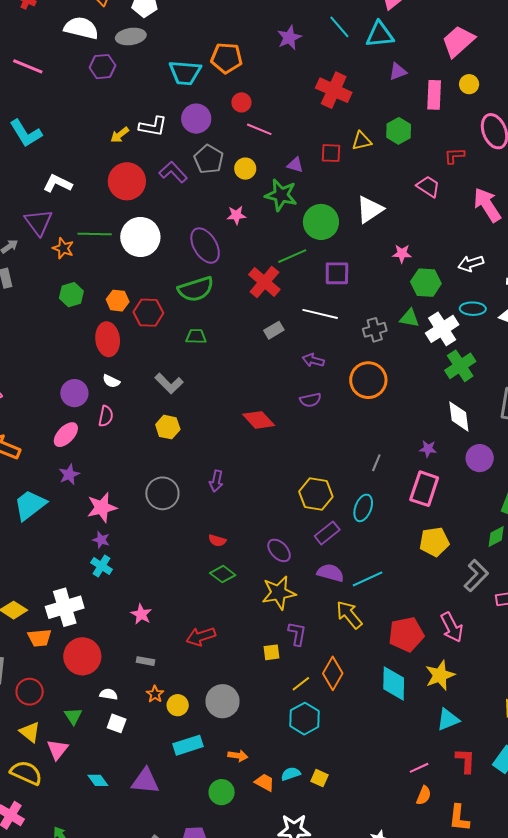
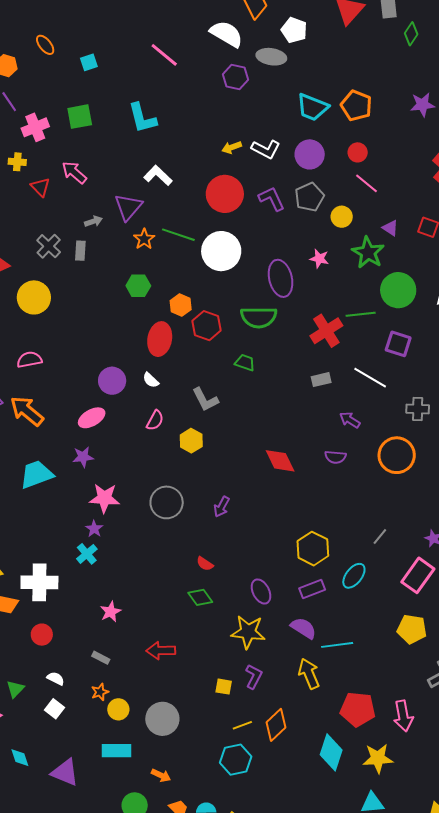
pink semicircle: (106, 416) -> (155, 420), moved
red circle: (82, 656) -> (42, 635), size x0.6

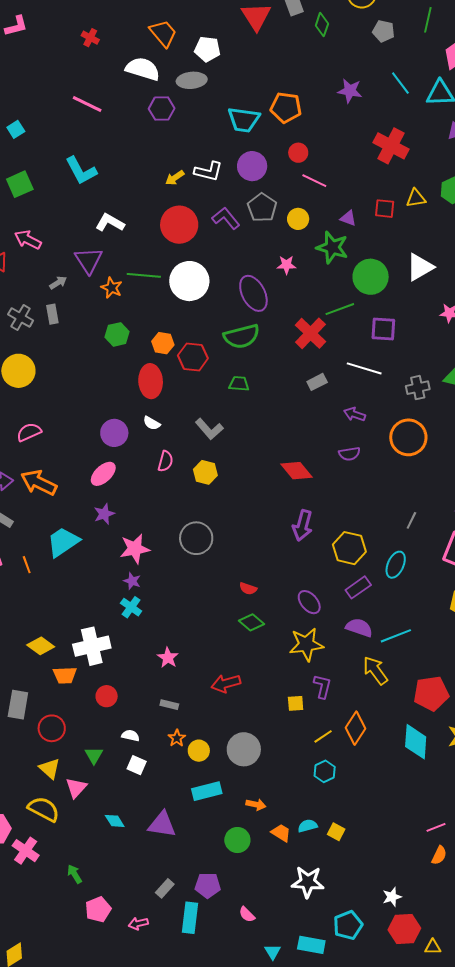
purple star: (422, 105) -> (350, 91), turned 30
purple arrow: (222, 507) -> (303, 525), moved, size x1.4
cyan hexagon: (236, 760) -> (325, 771), size x0.7

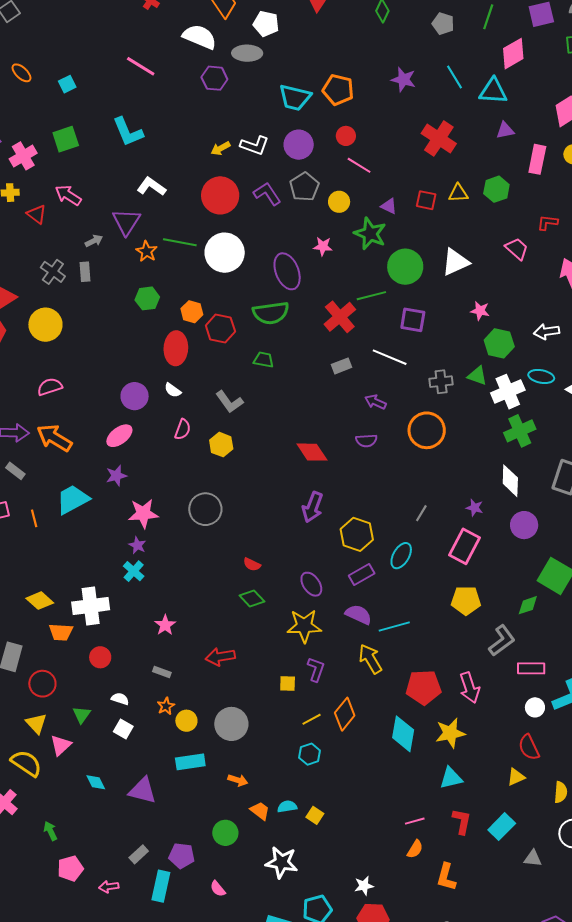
green circle: (237, 840) -> (225, 833), moved

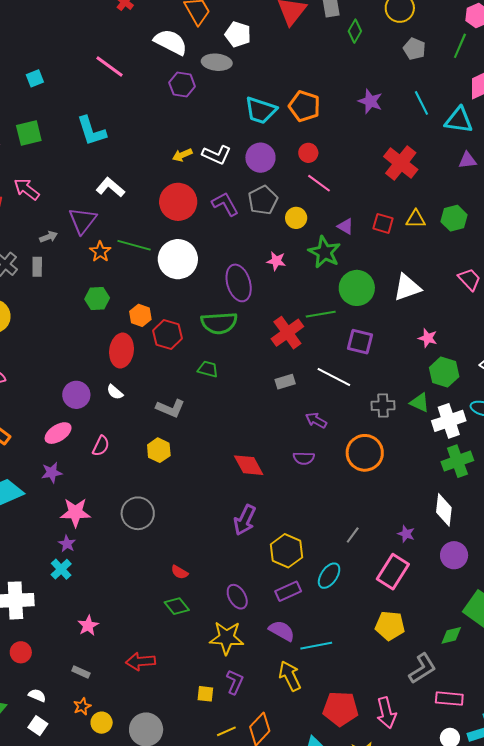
gray L-shape: (229, 402) -> (170, 408), turned -36
pink semicircle: (183, 429) -> (101, 446), moved

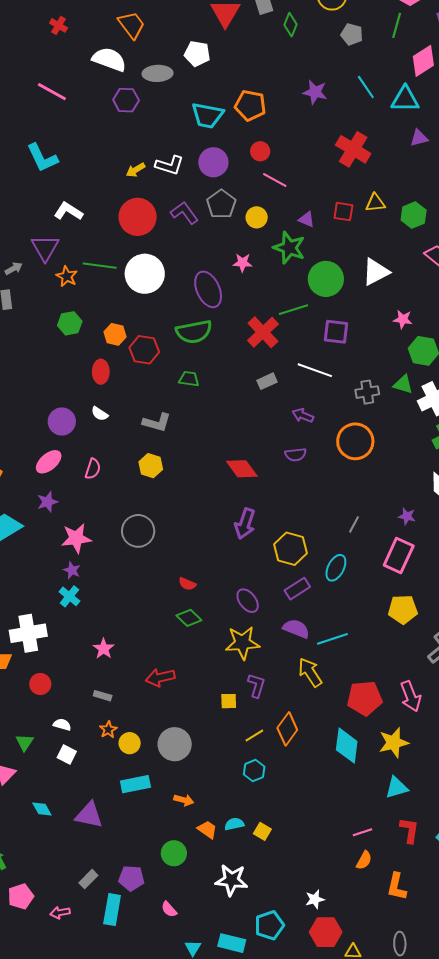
white pentagon: (238, 34) -> (197, 54), moved
green hexagon: (454, 218) -> (414, 215), moved
red ellipse: (121, 351) -> (101, 372), size x0.7

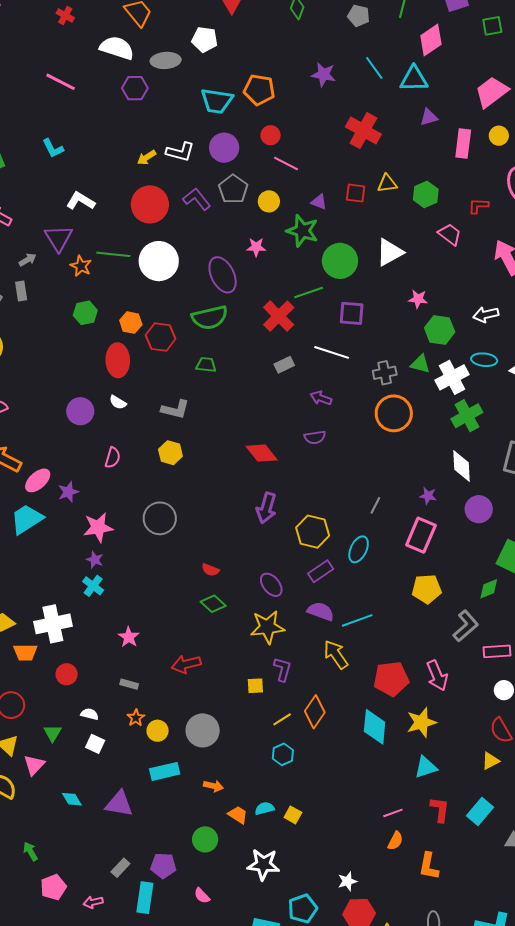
cyan L-shape: (42, 158) -> (53, 148), size x0.7
red ellipse: (101, 372) -> (118, 360), size x1.4
orange circle: (355, 441) -> (394, 413), moved
pink ellipse: (49, 462) -> (38, 480), moved

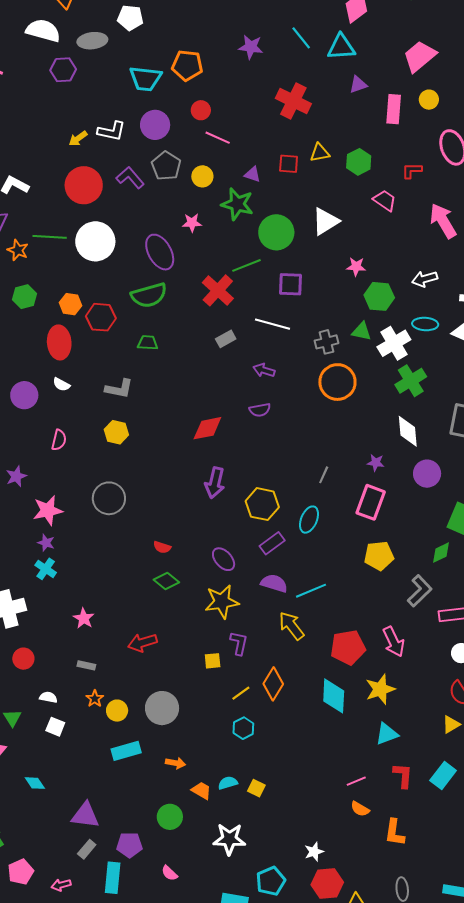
red diamond: (262, 453) -> (207, 428), turned -60
purple triangle: (119, 804) -> (85, 815), moved
orange semicircle: (395, 841) -> (360, 809), turned 96

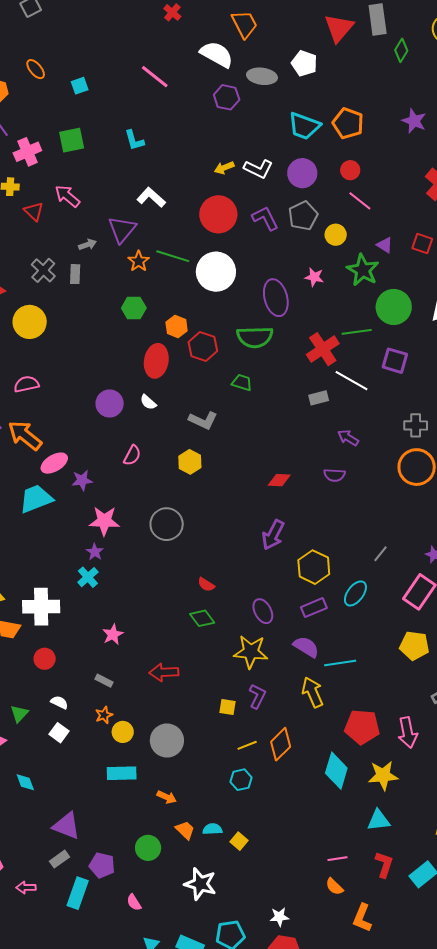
white line: (272, 324) -> (351, 381), moved
red diamond: (207, 428) -> (279, 480), size x0.7

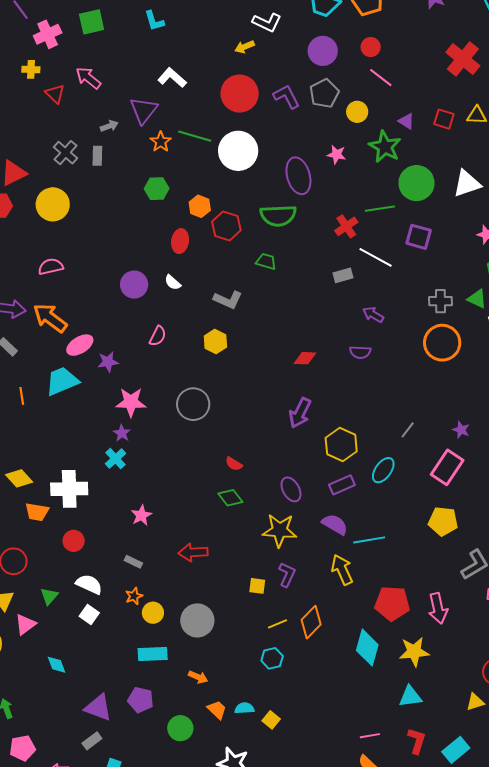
white L-shape: (258, 169) -> (267, 22), moved
red cross: (323, 349) -> (346, 226), size x0.7
red ellipse: (156, 361) -> (180, 241), size x0.7
white semicircle: (59, 702) -> (89, 584), size x1.5
purple pentagon: (102, 865) -> (141, 700), moved

